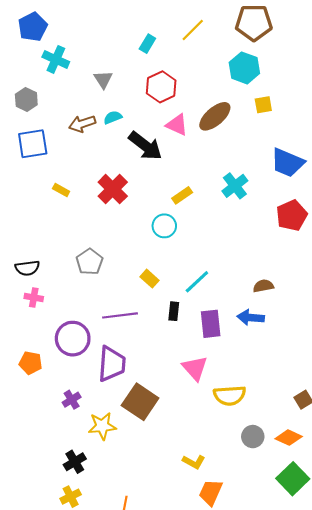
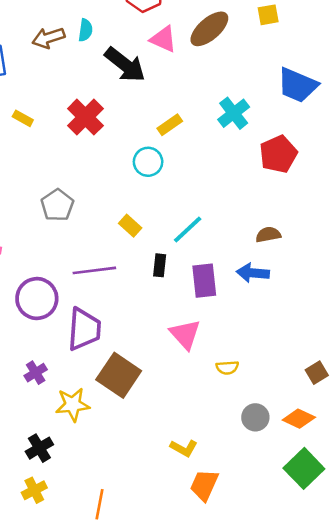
cyan semicircle: (113, 117) -> (85, 30), turned 120
red pentagon: (292, 215) -> (278, 154), moved
yellow semicircle: (230, 395) -> (227, 368), size x0.6

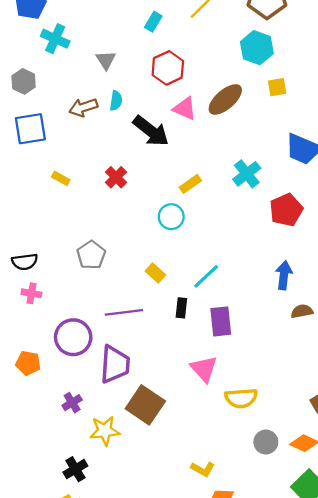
red cross: (85, 117) -> (116, 177), size x0.7
brown semicircle: (268, 235) -> (302, 311), moved
blue arrow: (253, 273) -> (284, 275), moved, turned 92
yellow semicircle: (227, 368) -> (241, 398), size x1.6

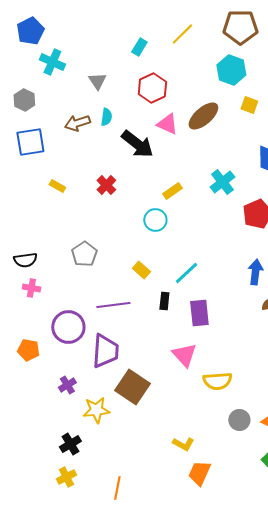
yellow square: (277, 87) -> (249, 105), turned 30

